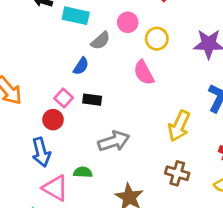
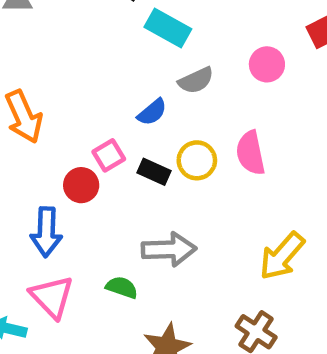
pink circle: (128, 22) -> (267, 64), moved
yellow circle: (157, 39) -> (197, 160), moved
green semicircle: (83, 172) -> (122, 287), moved

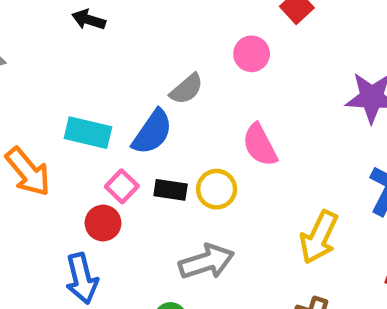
cyan rectangle: (168, 28) -> (88, 133), moved
blue semicircle: (152, 112) -> (152, 132), size x1.5
yellow circle: (197, 160) -> (217, 189), moved

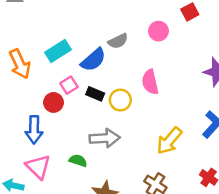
cyan rectangle: (88, 133) -> (58, 51), turned -60

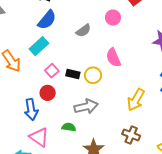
blue semicircle: (93, 60) -> (47, 20), moved
red circle: (54, 102) -> (48, 93), moved

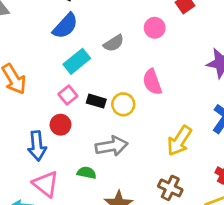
cyan rectangle: (39, 46) -> (77, 61), moved

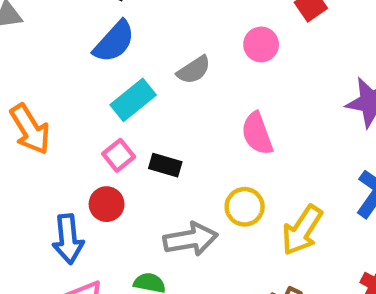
yellow circle: (123, 104) -> (245, 207), moved

